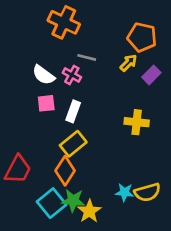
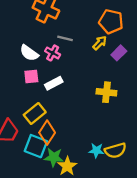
white rectangle: (73, 111) -> (54, 83), turned 42
yellow rectangle: (73, 144) -> (35, 114), moved
cyan square: (52, 203) -> (36, 146), moved, turned -30

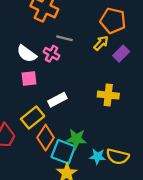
white rectangle: (54, 83) -> (57, 100), moved
cyan square: (36, 146) -> (63, 152), moved
yellow semicircle: (115, 151) -> (118, 156), turned 30
green star: (54, 157) -> (76, 139), moved

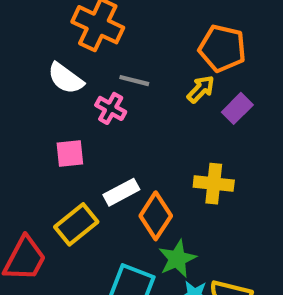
white semicircle: (27, 54) -> (66, 78), moved
orange diamond: (46, 138) -> (156, 216), moved
green star: (76, 139) -> (177, 259), moved, turned -30

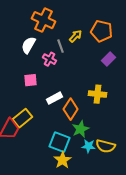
white semicircle: (66, 78) -> (29, 45), turned 84
gray line: (134, 81) -> (61, 46), turned 56
yellow arrow: (201, 89) -> (76, 36), moved
yellow rectangle: (76, 224) -> (23, 118), moved

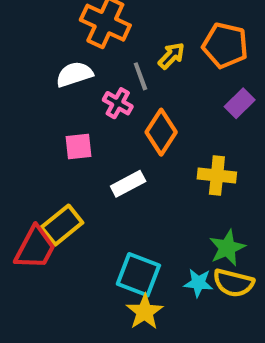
white semicircle: (29, 45) -> (74, 74), turned 42
orange diamond: (71, 109) -> (161, 132), moved
green star: (81, 129) -> (227, 248), moved

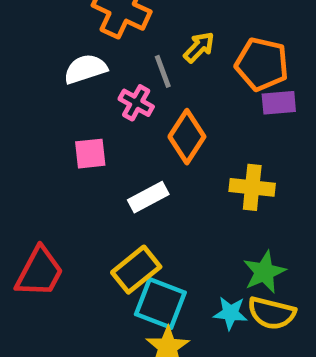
orange pentagon: (225, 45) -> (262, 64), moved
purple rectangle: (240, 103) -> (279, 103), turned 40
yellow rectangle: (62, 225) -> (136, 270), moved

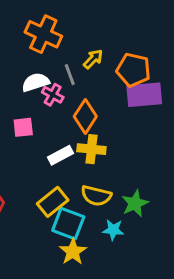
white semicircle: (85, 69) -> (36, 82), moved
purple rectangle: (279, 103) -> (144, 95), size x1.6
yellow cross: (252, 187) -> (91, 149), moved
yellow semicircle: (272, 313) -> (96, 196), moved

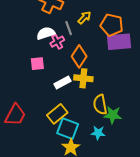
pink cross: (53, 95) -> (57, 42), turned 32
yellow semicircle: (96, 196) -> (100, 104), moved, turned 66
green star: (135, 203) -> (113, 115), turned 30

